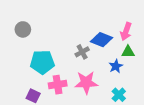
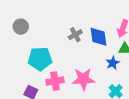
blue diamond: (101, 40) -> (98, 37), turned 60
gray cross: (82, 52) -> (75, 35), moved

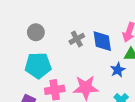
gray circle: (21, 27) -> (36, 32), moved

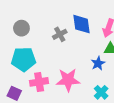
blue diamond: (102, 41) -> (81, 24), moved

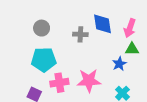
gray cross: (60, 34) -> (80, 34), turned 32

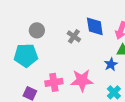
gray cross: (80, 34) -> (74, 36), turned 32
cyan pentagon: (44, 60) -> (26, 55), moved

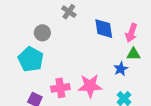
gray cross: (74, 36) -> (69, 12), moved
cyan pentagon: (26, 55) -> (31, 59), turned 30

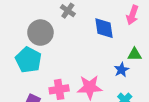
gray circle: (42, 33) -> (40, 33), size x1.5
pink arrow: (131, 33) -> (132, 15), moved

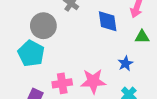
green triangle: (135, 54) -> (142, 37), moved

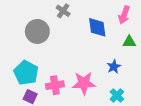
cyan pentagon: (31, 53) -> (26, 73), moved

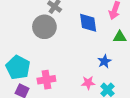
gray circle: (37, 31) -> (44, 27), moved
pink star: (84, 83) -> (88, 83), moved, size x0.6

